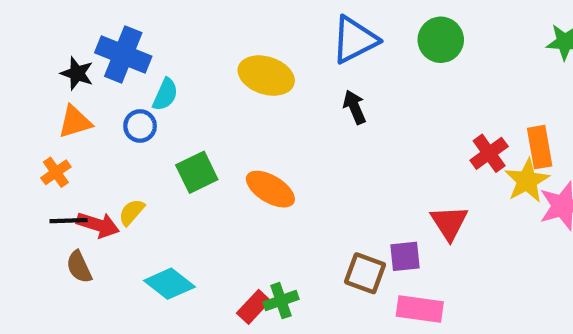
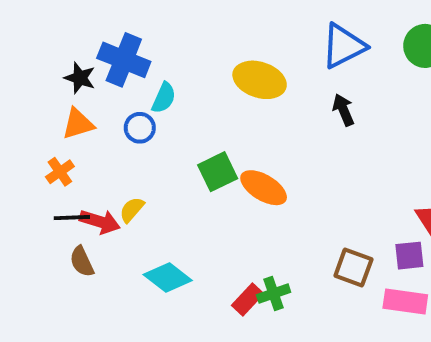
green square: (197, 172) -> (218, 172), moved
purple square: (405, 256) -> (409, 256), moved

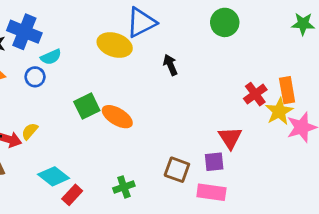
blue triangle: (343, 46) -> (141, 22), moved
cyan semicircle: (164, 98) -> (51, 57), turned 42
red rectangle: (248, 299) -> (72, 195), moved

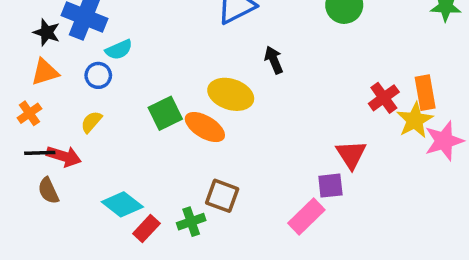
yellow ellipse: (115, 45) -> (231, 94), moved
yellow semicircle: (30, 131) -> (91, 122), moved
brown square: (177, 170) -> (222, 196), moved
green cross: (124, 187) -> (191, 222), moved
pink rectangle: (211, 192) -> (306, 216), moved, turned -52

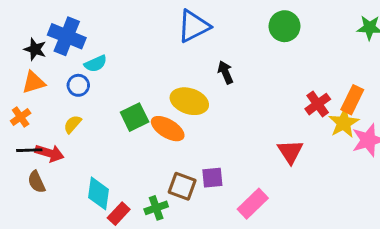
orange rectangle: (425, 93) -> (352, 100), turned 36
purple square: (330, 186) -> (212, 178), moved
cyan diamond: (122, 204) -> (98, 193), turned 60

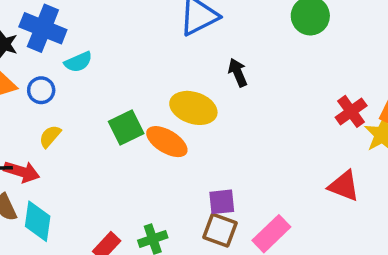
blue circle: (78, 85) -> (41, 90), moved
red triangle: (290, 152) -> (344, 186), moved, turned -36
brown square: (182, 186) -> (220, 230), moved
cyan diamond: (98, 193) -> (38, 221), moved

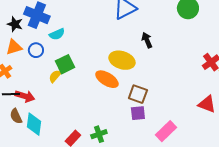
green square: (126, 127) -> (65, 64), moved
yellow semicircle: (50, 136) -> (55, 76), moved
brown square: (220, 230) -> (138, 94), moved

